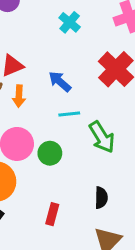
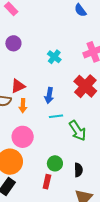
blue arrow: (60, 82) -> (49, 95), turned -119
green circle: (50, 153) -> (55, 163), moved

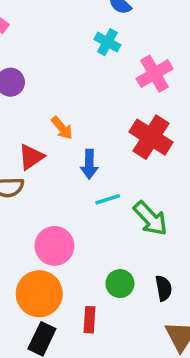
cyan cross: (54, 57) -> (107, 42), moved
orange arrow: (23, 106) -> (62, 128), moved, turned -32
red rectangle: (47, 182) -> (90, 320), moved

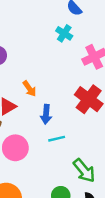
green arrow: (150, 218) -> (84, 171), moved
pink circle: (54, 246) -> (15, 148), moved

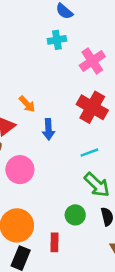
cyan cross: (64, 33) -> (57, 40), turned -35
cyan line: (57, 139) -> (89, 153), moved

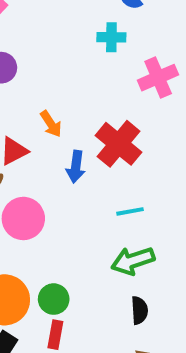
red cross: (92, 107) -> (118, 144), moved
green arrow: (97, 185) -> (133, 261), turned 108
green circle: (75, 215) -> (54, 299), moved

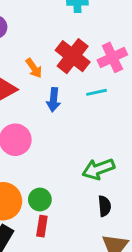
pink cross: (158, 78) -> (112, 57), moved
red cross: (118, 144) -> (73, 56), moved
cyan line: (130, 211) -> (96, 92), moved

